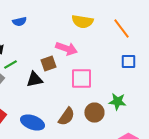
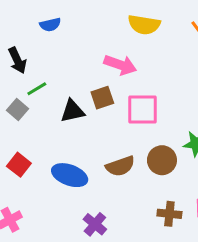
brown square: (48, 64) -> (102, 98), moved
brown semicircle: (66, 116) -> (120, 166), turned 36

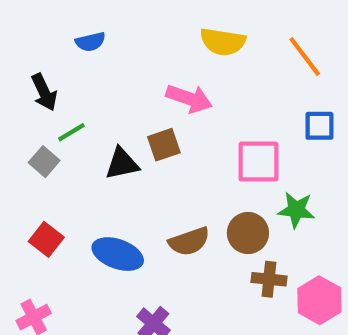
pink square: (143, 110) -> (258, 162), moved
brown cross: (169, 214) -> (269, 279), moved

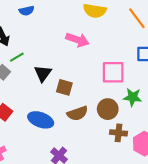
brown square: (164, 145) -> (64, 87), moved, turned 35
black triangle: (122, 164) -> (43, 73), turned -42

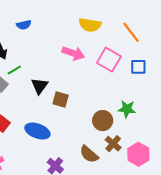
pink square: (113, 72) -> (109, 60), moved, turned 30
brown semicircle: (77, 113) -> (89, 154), moved, turned 60
brown cross: (119, 133) -> (113, 144), turned 35

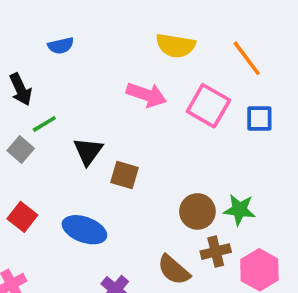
green star: (127, 109) -> (239, 210), moved
brown cross: (113, 144) -> (216, 252), turned 35

